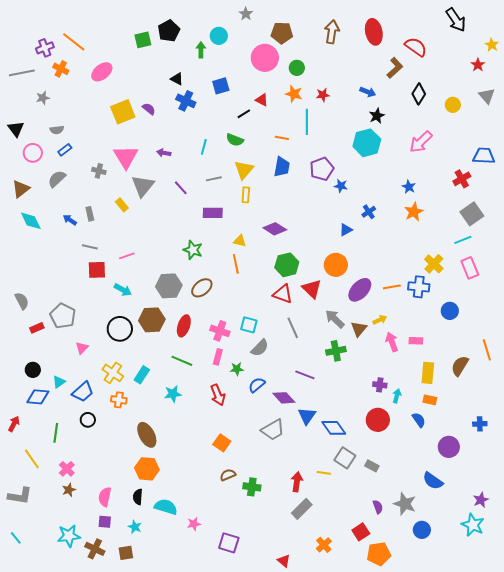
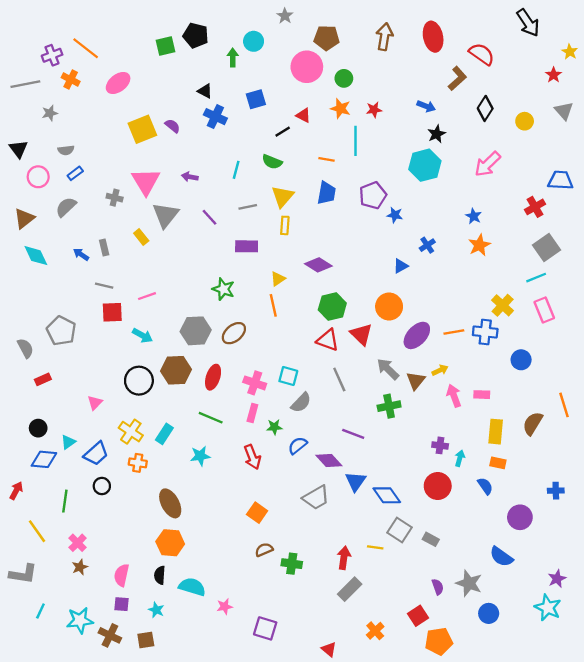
black pentagon: (169, 31) -> (196, 36), turned -30
yellow triangle: (240, 241) -> (278, 279), turned -48
gray pentagon: (63, 316) -> (61, 331), moved
cyan line: (16, 538) -> (40, 611), moved, turned 64

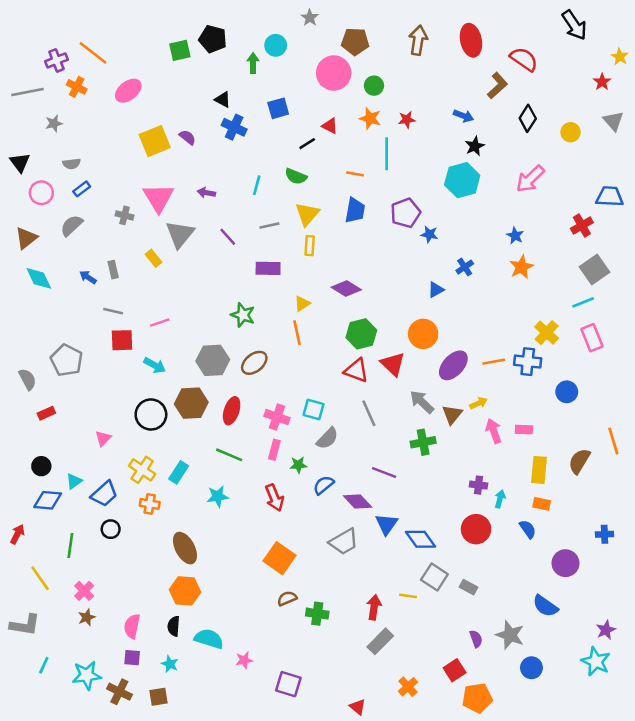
orange square: (257, 513) -> (279, 558), size x1.4

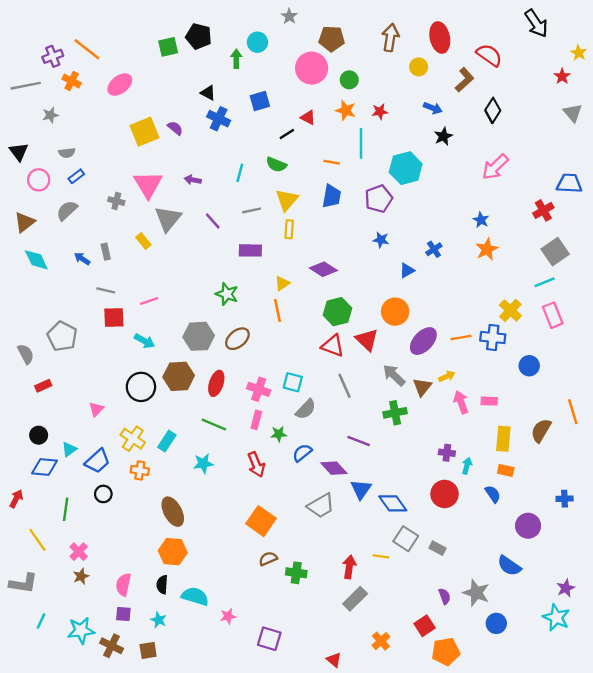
yellow circle: (571, 132) -> (419, 67), moved
cyan hexagon: (462, 180) -> (406, 168), moved
blue star: (429, 234) -> (381, 240), moved

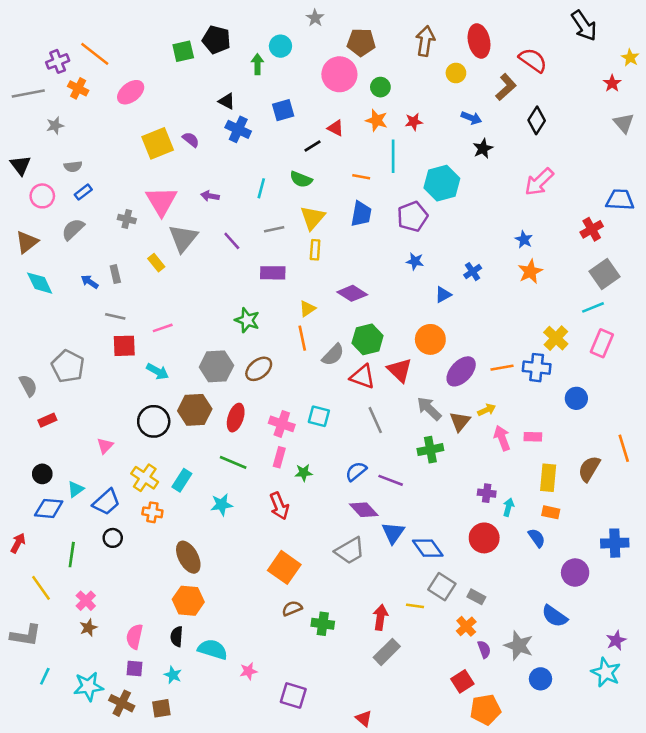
pink rectangle: (553, 315) -> (602, 343), turned 45
gray semicircle: (306, 409) -> (333, 355), moved
blue semicircle: (302, 453) -> (356, 471), moved
blue cross: (565, 499) -> (615, 543), size x1.5
orange cross: (381, 641) -> (466, 626), moved

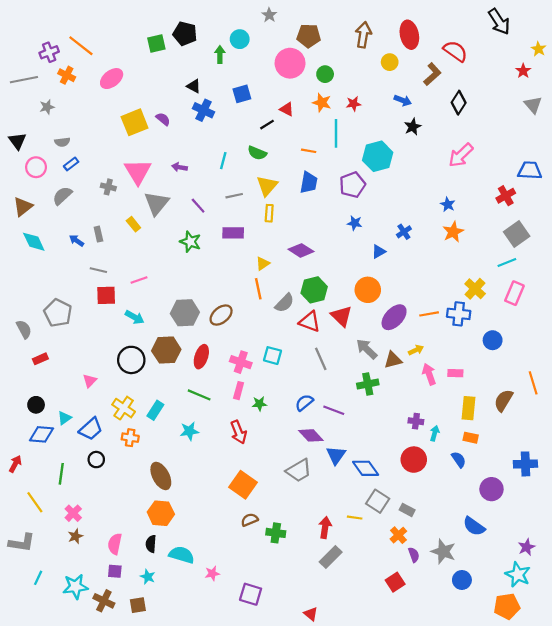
green star: (247, 320) -> (190, 242), moved
brown triangle: (460, 421) -> (393, 360), turned 36
orange pentagon: (485, 710) -> (507, 606), moved

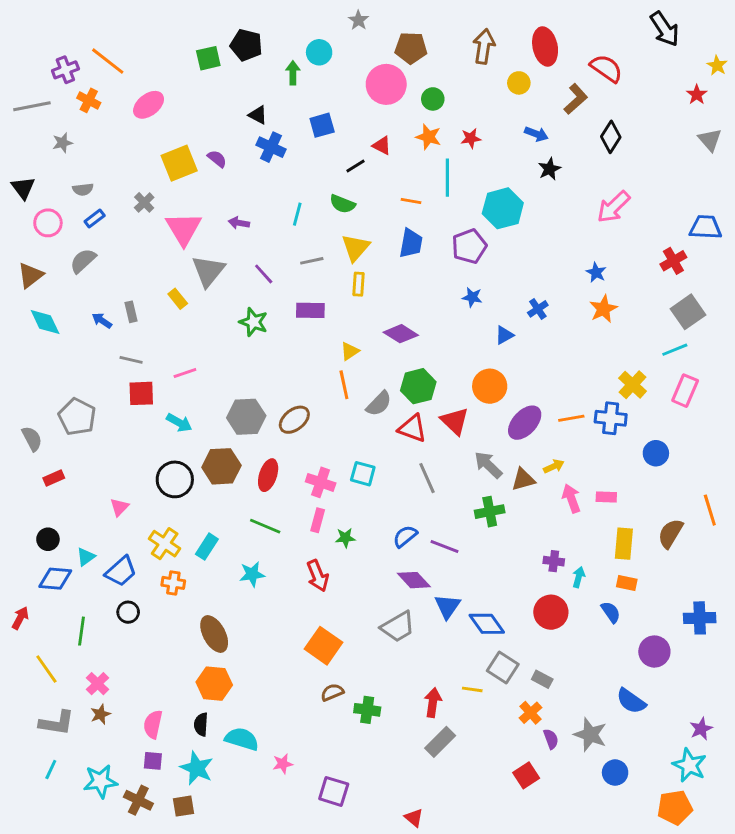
gray cross: (108, 187) -> (144, 202), moved, turned 32
gray L-shape: (22, 543) -> (57, 723), moved
cyan star: (148, 577) -> (197, 768), size x1.6

